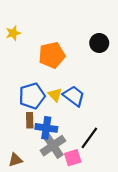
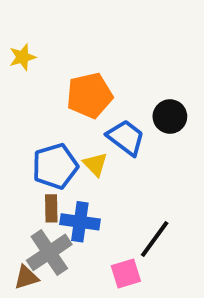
black circle: (99, 43) -> (170, 116), moved
blue trapezoid: (74, 96) -> (126, 138), moved
gray cross: (53, 146) -> (49, 252), moved

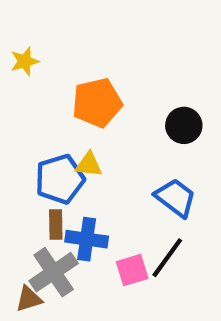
blue trapezoid: (126, 138) -> (176, 198), moved
yellow triangle: (95, 164) -> (89, 165), moved, turned -40
pink square: (126, 273) -> (132, 270), moved

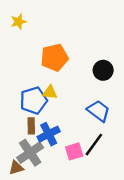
yellow star: (25, 61) -> (18, 22), moved
blue cross: (87, 239) -> (49, 134), turned -35

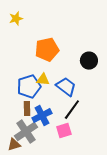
blue trapezoid: (98, 111) -> (66, 87), moved
black line: (94, 145) -> (72, 110), moved

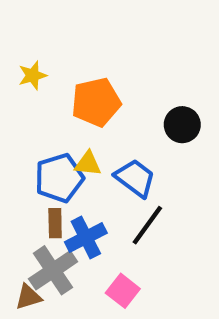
yellow star: (16, 19) -> (33, 75), moved
pink square: (64, 131) -> (123, 291), moved, turned -35

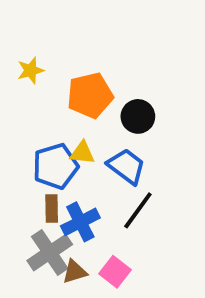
black circle: (182, 125) -> (138, 116), moved
brown triangle: (28, 297) -> (75, 272), moved

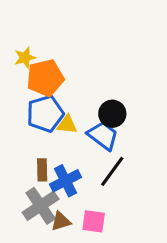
orange pentagon: (90, 95) -> (45, 78), moved
black circle: (138, 116) -> (112, 114), moved
blue pentagon: (55, 166) -> (45, 114), moved
pink square: (115, 272) -> (94, 221), turned -30

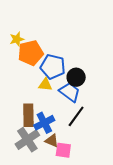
blue pentagon: (45, 114) -> (53, 67), moved, turned 30
brown rectangle: (42, 170) -> (28, 115), size x1.5
brown triangle: (61, 221) -> (52, 141), moved, turned 40

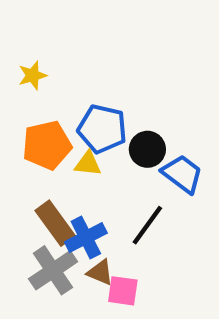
orange pentagon: (31, 53) -> (47, 145), moved
blue trapezoid: (70, 92) -> (182, 174), moved
brown rectangle: (28, 115) -> (55, 223), turned -35

